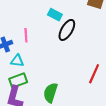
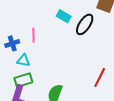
black ellipse: (67, 30) -> (85, 24), moved

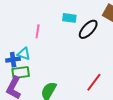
cyan rectangle: (64, 16) -> (69, 18), turned -32
blue cross: (12, 43) -> (13, 60), moved

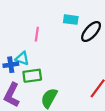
green rectangle: (21, 73) -> (32, 76), moved

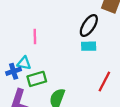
cyan rectangle: (71, 20) -> (89, 46), moved

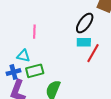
blue cross: (14, 71) -> (14, 72), moved
red line: (104, 81) -> (93, 53), moved

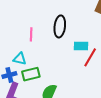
black ellipse: (85, 23) -> (60, 26), moved, turned -30

